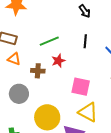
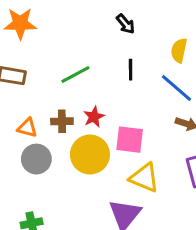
orange triangle: (14, 59) -> (27, 128), moved
red star: (58, 61) -> (94, 117), moved
yellow circle: (47, 117) -> (90, 155), moved

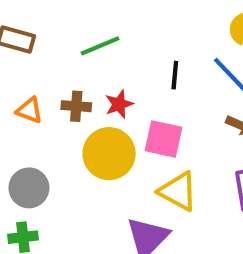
black line: (131, 70) -> (175, 75), moved
gray circle: (36, 159) -> (29, 188), moved

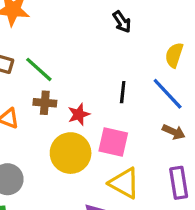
green line: (100, 46) -> (39, 69), moved, turned 64
brown cross: (76, 106) -> (45, 103), moved

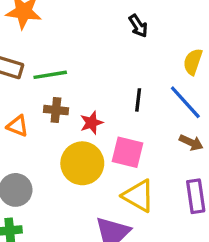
green line: (39, 69) -> (50, 75), turned -52

